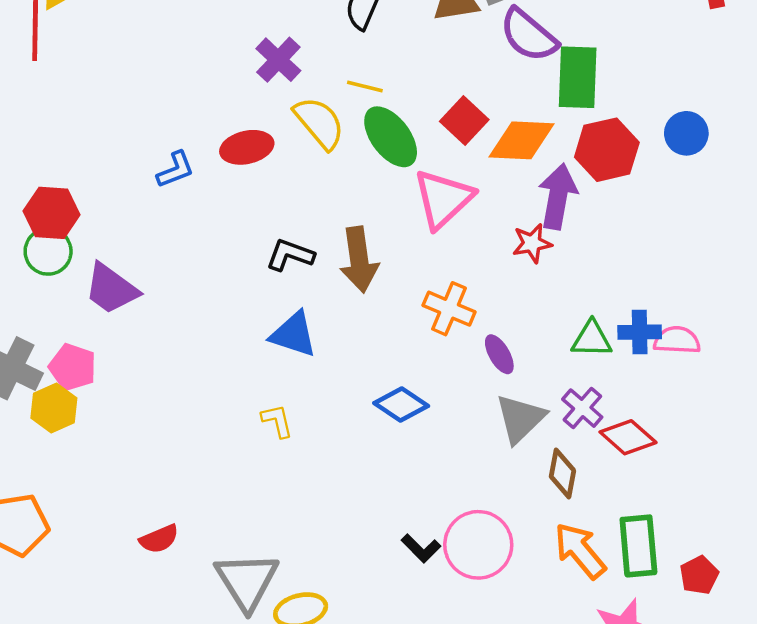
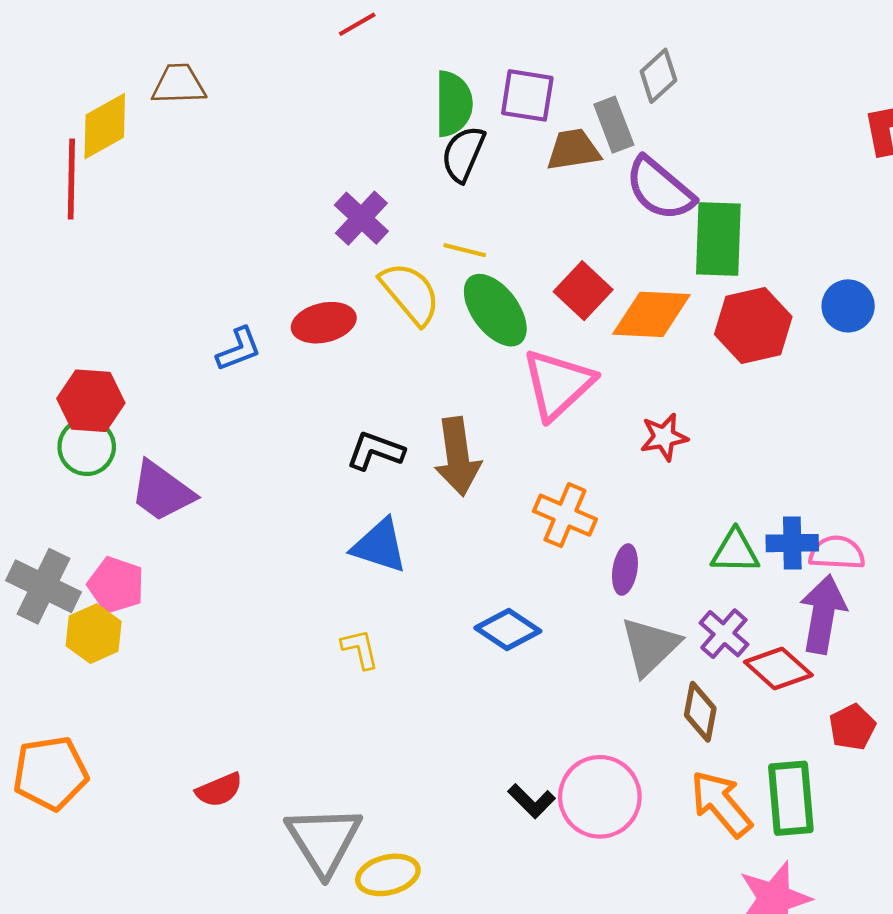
purple arrow: (558, 196) -> (823, 614), moved
purple ellipse: (499, 354) -> (625, 570), turned 39
red pentagon: (699, 575) -> (852, 727), moved

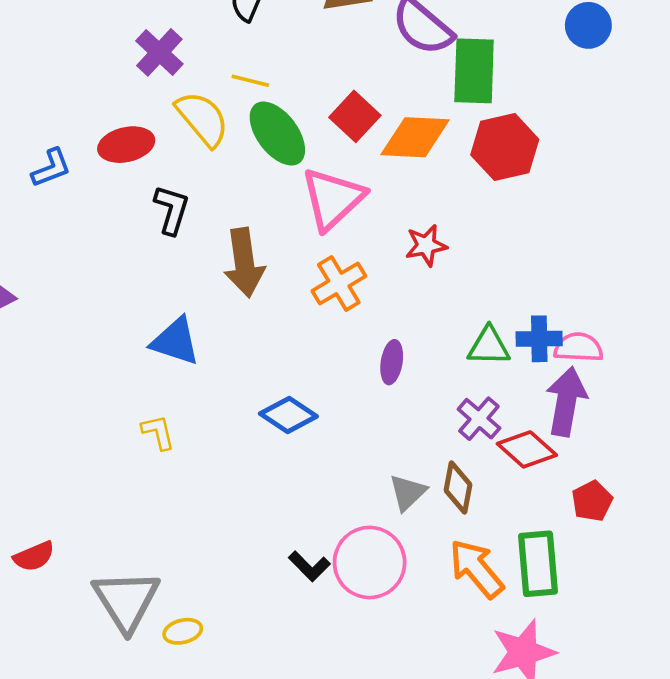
blue circle: (848, 306) -> (588, 25), moved
black L-shape: (375, 451) -> (172, 210), moved, turned 87
orange cross: (565, 515) -> (339, 283), moved, turned 36
gray triangle: (650, 646) -> (408, 492), moved, size x0.7
yellow ellipse: (388, 875) -> (183, 631), size x0.7

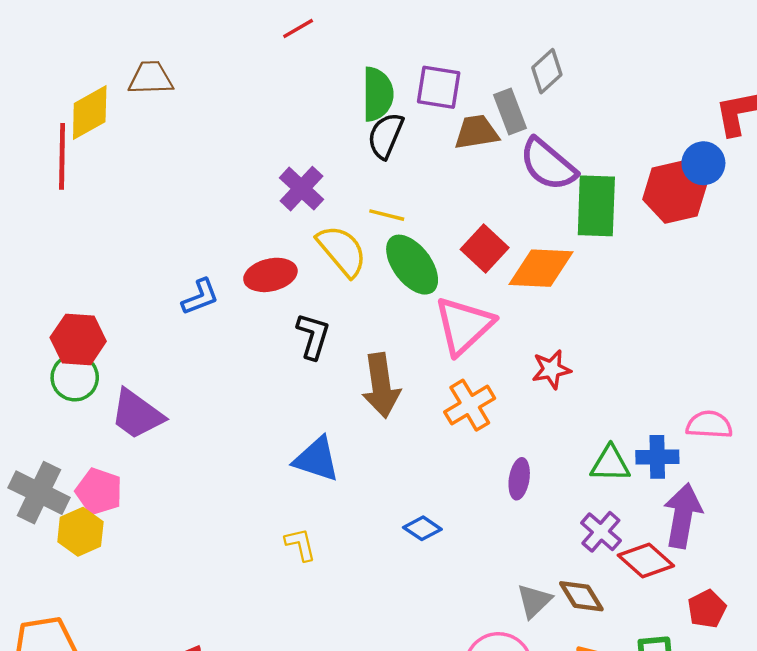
red hexagon: (505, 147) -> (675, 192), moved
pink semicircle: (579, 347) -> (709, 425), moved
blue diamond: (288, 415) -> (422, 528), size x0.7
brown diamond: (458, 488) -> (581, 596), turned -42

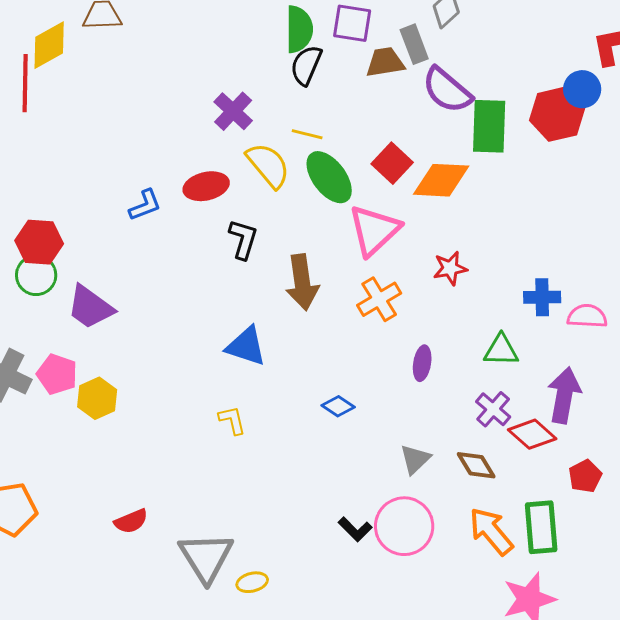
blue cross: (657, 457) -> (542, 297), moved
yellow hexagon: (80, 532) -> (97, 398), moved
gray triangle: (534, 601) -> (415, 459), moved

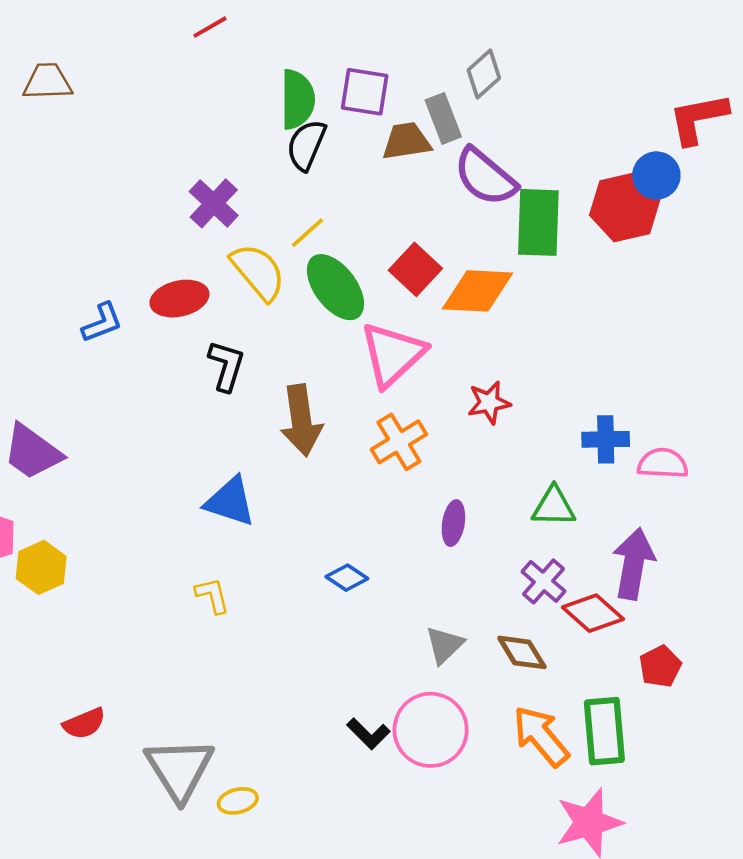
yellow line: (307, 134) -> (308, 233), turned -56

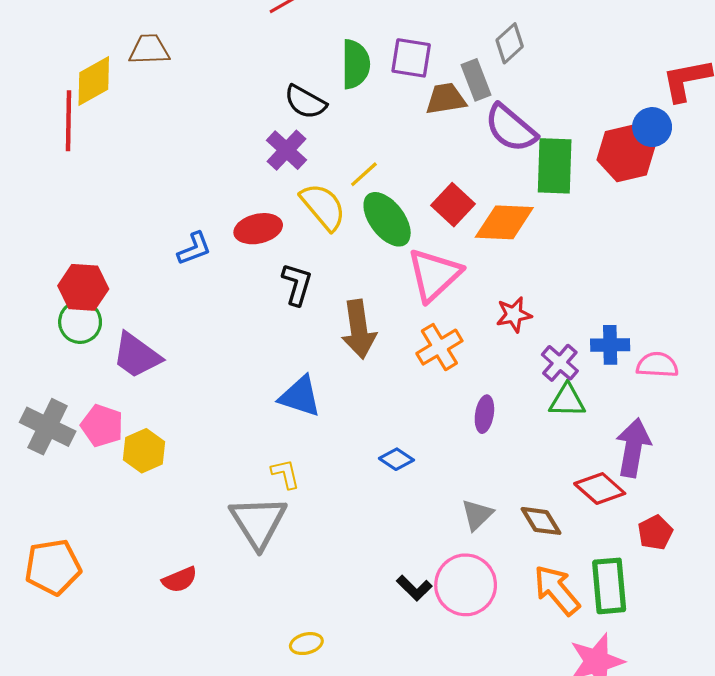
black semicircle: (306, 145) -> (305, 102), moved, turned -84
purple cross: (543, 581) -> (560, 363), moved
gray triangle: (179, 769) -> (258, 522), moved

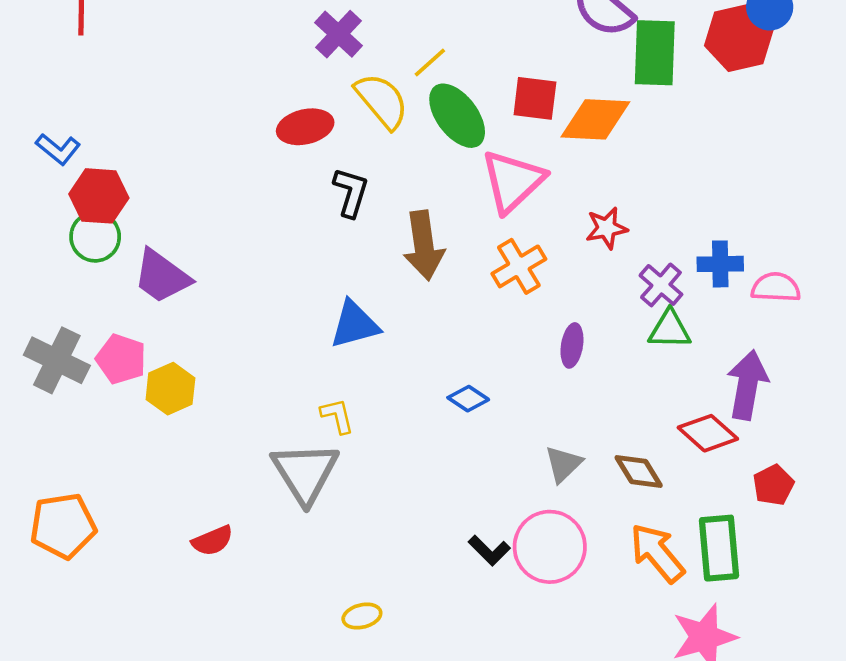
red square: (453, 205) -> (535, 98), turned -36
blue L-shape: (194, 249) -> (58, 149), moved, turned 60
blue triangle: (300, 396) -> (355, 324), turned -33

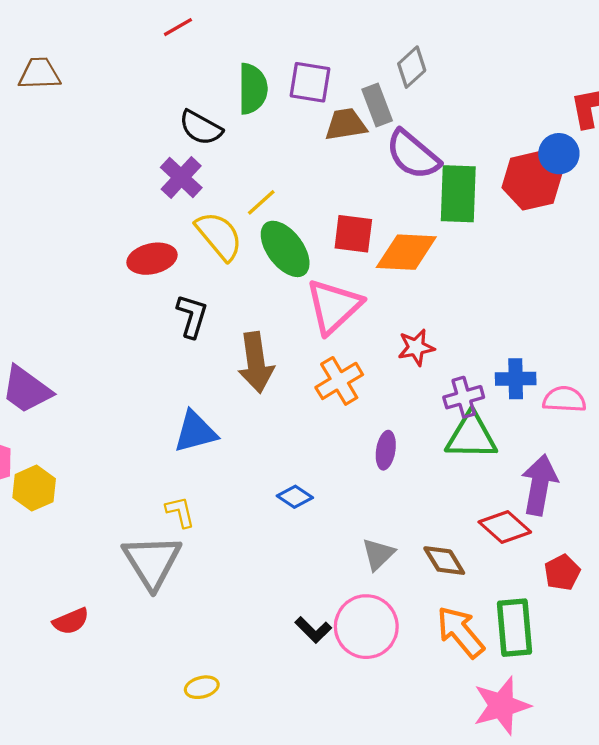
purple cross: (661, 285) -> (464, 397), turned 33
green triangle: (670, 329) -> (471, 436), size x1.4

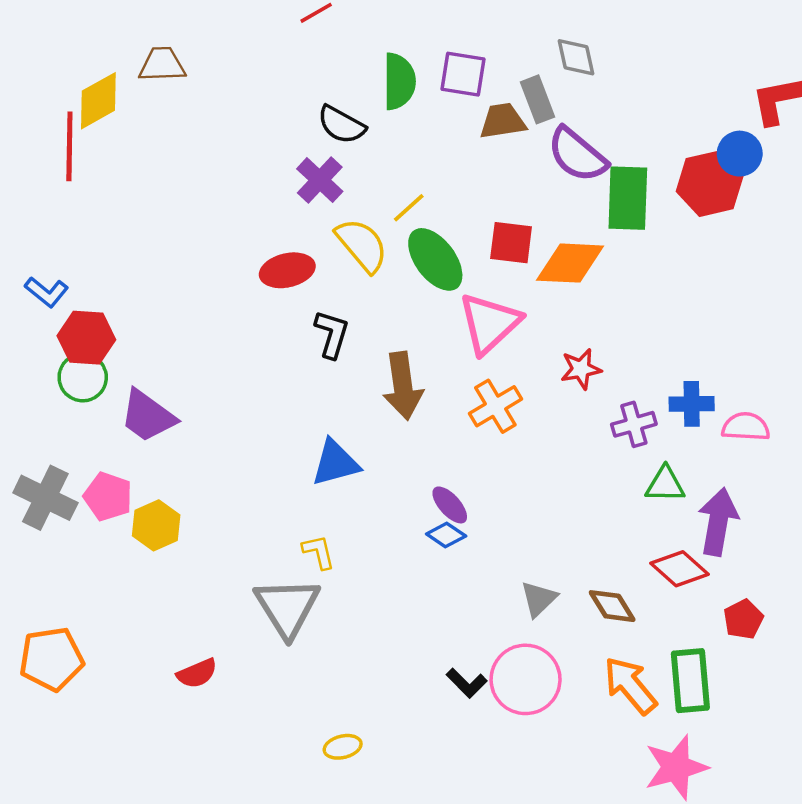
gray diamond: (412, 67) -> (576, 57), turned -60
green triangle: (471, 436) -> (665, 484), moved, size x0.7
purple ellipse: (386, 450) -> (450, 505), moved, turned -51

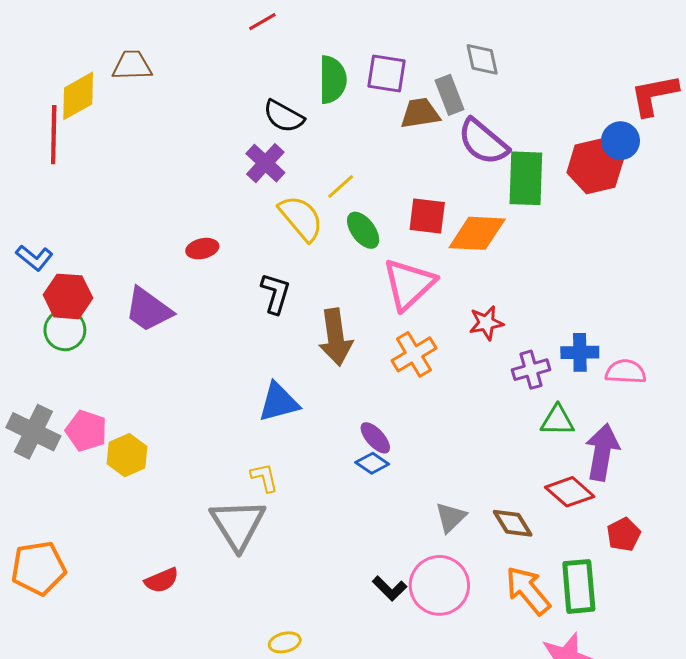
green ellipse: (435, 259) -> (363, 230), size x0.7
red ellipse: (287, 270) -> (202, 249), moved, size x0.7
purple trapezoid: (148, 416) -> (148, 310), moved

